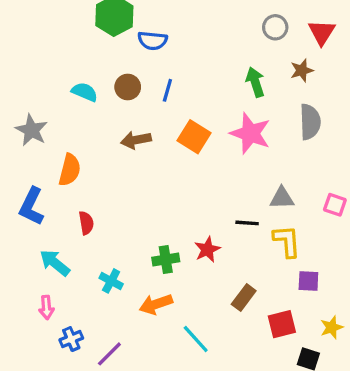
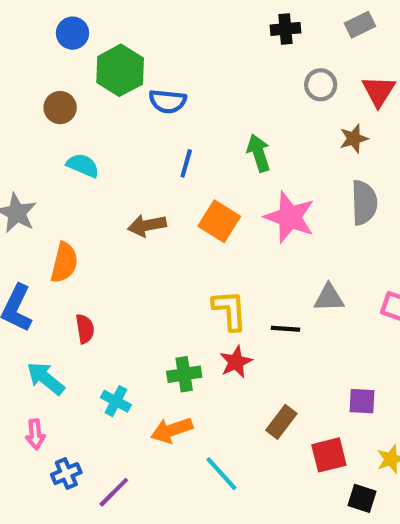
green arrow: (255, 82) -> (259, 153), moved
brown circle: (128, 87) -> (60, 108), moved
yellow L-shape: (287, 241) -> (230, 310), moved

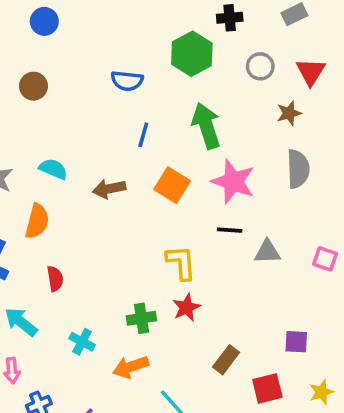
green hexagon: (120, 70) -> (192, 54), moved
green arrow: (259, 153) -> (206, 126), size x1.4
cyan semicircle: (83, 165) -> (53, 169), moved
black line: (285, 329) -> (230, 230), moved

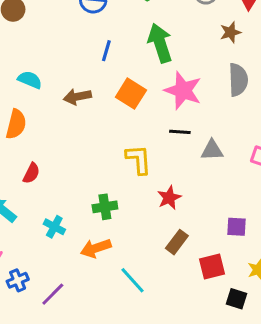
red semicircle: (55, 279) -> (31, 173), turned 35
red star: (186, 307) -> (169, 198), moved

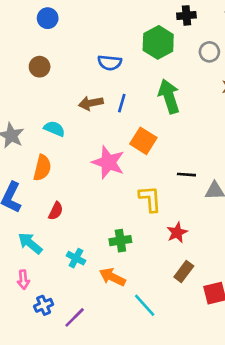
pink star: (183, 91) -> (108, 162), moved
brown arrow: (77, 97) -> (91, 103), moved
orange arrow: (96, 248) -> (112, 277), turned 45

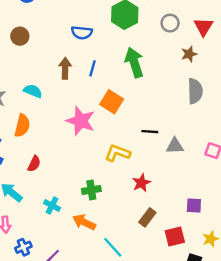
brown arrow: (91, 103) -> (65, 68), turned 102
yellow L-shape: (150, 199) -> (118, 153), turned -65

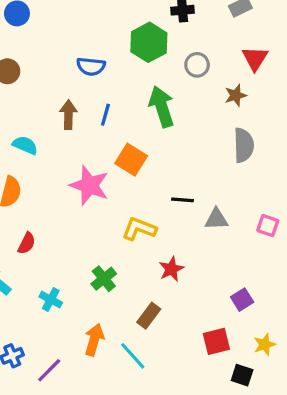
gray circle: (170, 23) -> (197, 65), moved
green cross: (91, 190) -> (104, 279), turned -30
purple square: (194, 205) -> (242, 300), turned -35
brown rectangle: (147, 217) -> (149, 316), moved
orange arrow: (84, 222) -> (94, 340), moved, turned 80

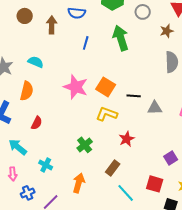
brown arrow: (68, 115) -> (52, 25), moved
orange square: (131, 160) -> (106, 87), moved
cyan cross: (51, 300) -> (46, 165), moved
red square: (216, 341) -> (155, 184), turned 30
cyan line: (133, 356) -> (126, 193), moved

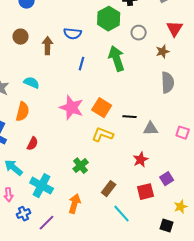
red star: (127, 139) -> (141, 160), moved
cyan cross: (46, 165) -> (42, 186), size x1.6
red square: (155, 184) -> (146, 192), moved, turned -30

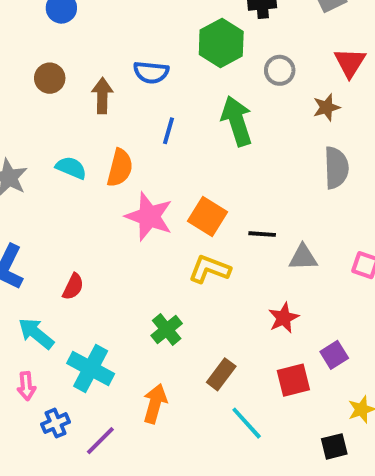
orange semicircle: (23, 112) -> (120, 168), moved
black square: (167, 226) -> (334, 446), turned -32

